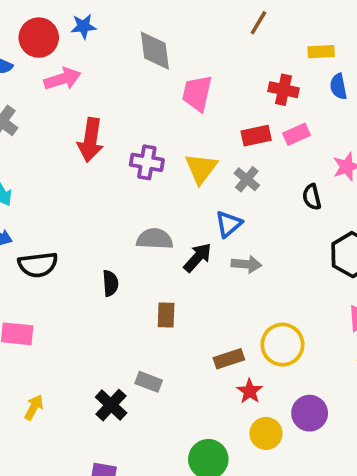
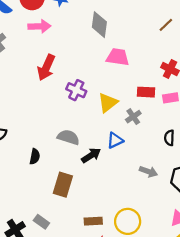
pink trapezoid: (197, 93) -> (118, 57), turned 70
gray arrow: (246, 264) -> (148, 172), moved
brown rectangle: (166, 315) -> (63, 185), size x1.5

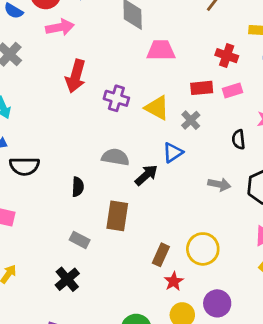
yellow triangle: (108, 103) -> (157, 108), turned -45
brown rectangle: (93, 221) -> (161, 255), turned -54
gray rectangle: (41, 222) -> (80, 240), moved

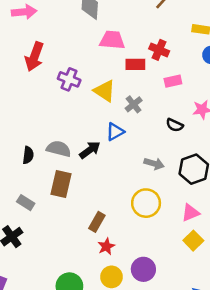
red cross: (227, 56) -> (159, 50), moved
red rectangle: (202, 88) -> (135, 64), moved
black semicircle: (238, 139) -> (175, 125), turned -63
gray semicircle: (115, 157) -> (59, 149), moved
yellow circle: (203, 249) -> (146, 203), moved

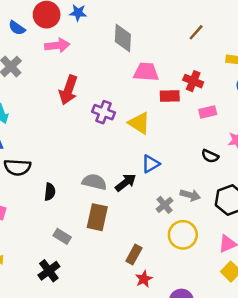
gray cross: (134, 104) -> (165, 205), moved
black semicircle: (28, 155) -> (50, 192), moved

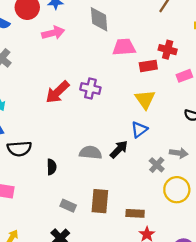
pink arrow: (57, 45) -> (53, 33), moved
red arrow: (68, 90) -> (57, 92), moved, turned 35
yellow triangle: (139, 123) -> (145, 99), moved, turned 30
brown rectangle: (97, 217) -> (100, 201), moved
brown rectangle: (134, 255) -> (135, 213), turned 72

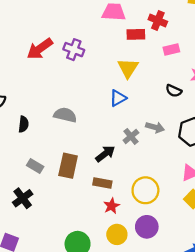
black arrow: (119, 149) -> (105, 154), moved
yellow circle: (177, 190) -> (145, 190), moved

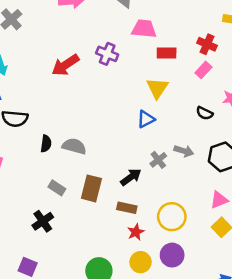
red cross: (158, 20) -> (207, 44), moved
pink rectangle: (171, 49) -> (203, 70), turned -35
purple cross: (74, 50) -> (107, 54), moved
gray semicircle: (65, 115) -> (74, 146), moved

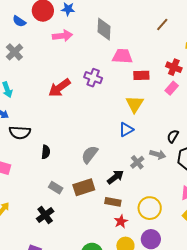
black semicircle: (205, 113) -> (173, 136), moved, turned 96
gray semicircle: (74, 146) -> (90, 155), moved, turned -66
brown rectangle: (91, 188) -> (84, 187), turned 60

